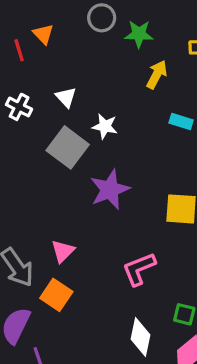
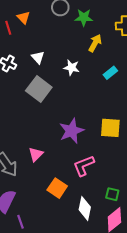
cyan rectangle: (181, 122) -> (110, 73), turned -56
white star: (105, 126) -> (72, 68), moved
purple star: (110, 190) -> (72, 131), moved
orange square: (56, 295) -> (57, 188), moved

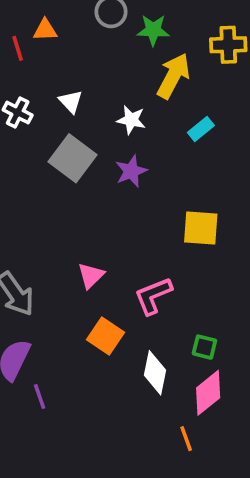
orange triangle: (24, 18) -> (45, 30), turned -48
yellow arrow: (95, 43) -> (173, 76), size x1.4
purple star: (72, 131) -> (131, 171), moved, size x0.7
pink triangle: (36, 154) -> (91, 276), moved

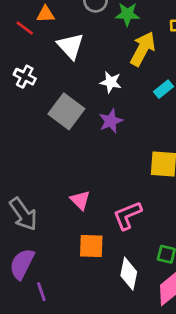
red line: (18, 48) -> (25, 28), turned -36
white triangle: (71, 102) -> (70, 46), moved, size x1.5
pink triangle: (91, 276) -> (80, 200), turned -30
orange square: (106, 336) -> (91, 246), turned -32

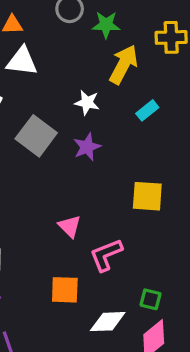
white triangle: (70, 46) -> (22, 61), moved, turned -40
pink triangle: (80, 200) -> (70, 226), moved
white diamond: (129, 274) -> (108, 322), turned 76

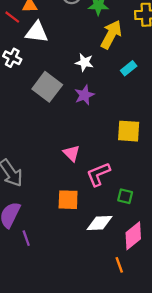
green square: (151, 299) -> (125, 196), moved

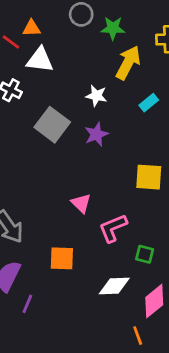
orange square: (68, 200) -> (62, 258), moved
purple line: (26, 238) -> (27, 304), turned 42

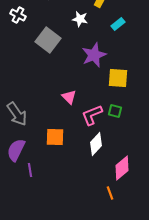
purple star: (96, 134) -> (94, 55), moved, size x1.4
green square: (145, 254) -> (115, 111), moved
white diamond: (114, 286) -> (96, 144), moved, turned -45
purple line: (27, 304) -> (30, 170), turned -32

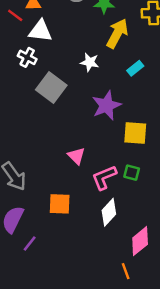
white cross: (18, 15) -> (27, 57), moved
purple line: (30, 170) -> (30, 244), turned 48

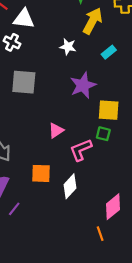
gray square: (51, 87) -> (24, 82), moved, turned -32
pink triangle: (76, 156) -> (56, 130), turned 42
green square: (132, 173) -> (103, 134), moved
white diamond: (109, 212) -> (70, 186), moved

